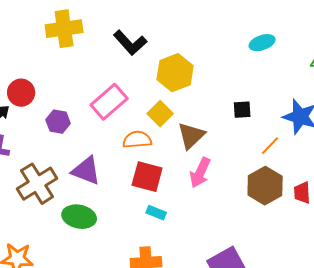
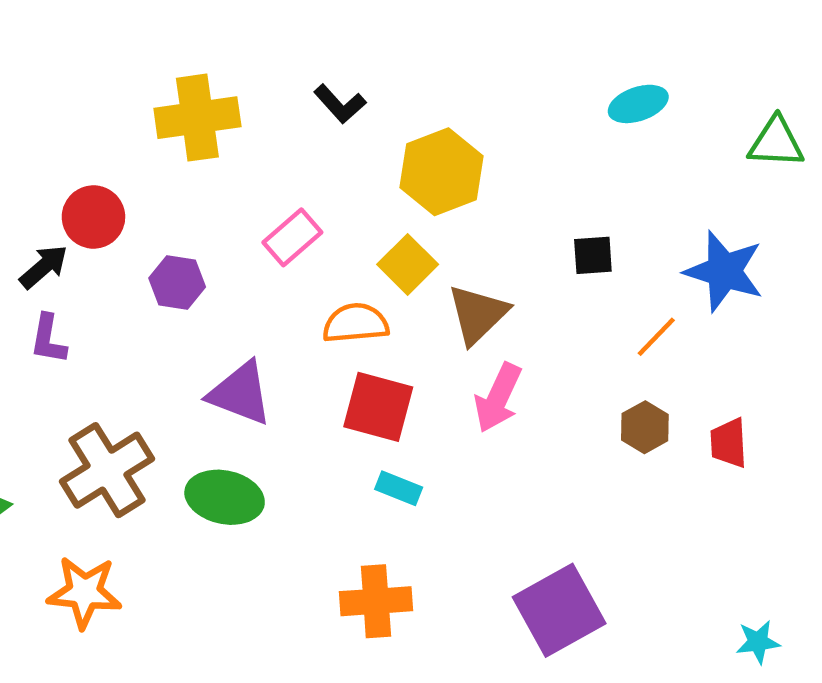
yellow cross: (64, 29) -> (197, 118), moved
black L-shape: (130, 43) -> (340, 104), size x0.7
pink rectangle: (109, 102) -> (292, 237), size x0.7
brown cross: (37, 184) -> (107, 470), moved
brown hexagon: (265, 186) -> (645, 427), size x0.6

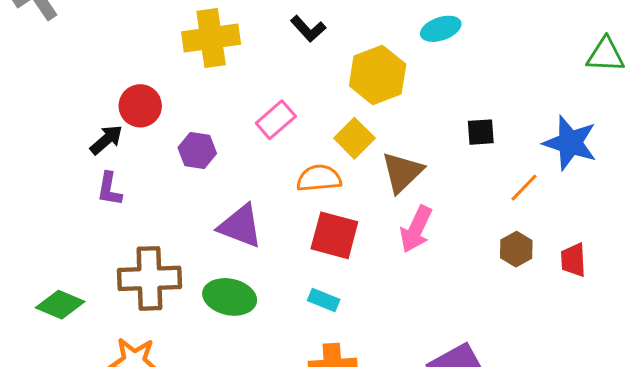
cyan ellipse: (638, 104) -> (441, 29), moved
brown cross: (107, 470) -> (149, 278), turned 30
cyan rectangle: (399, 488) -> (324, 300), moved

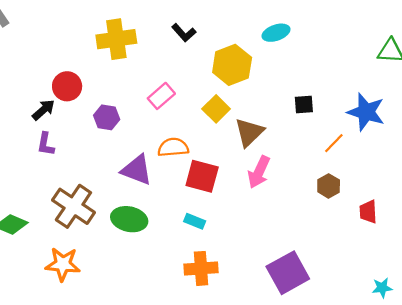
orange semicircle: (319, 178) -> (173, 147), moved
red trapezoid: (573, 260) -> (368, 212), moved
brown cross: (149, 278) -> (73, 206), turned 36

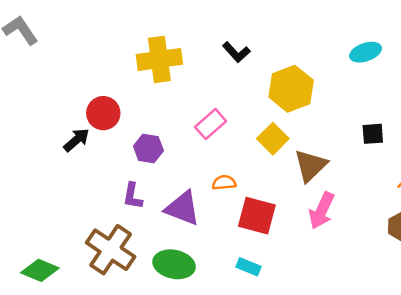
cyan ellipse: (276, 33) -> (366, 52), moved
purple L-shape: (46, 144) -> (133, 196), moved
orange semicircle: (173, 147) -> (224, 183), size x0.7

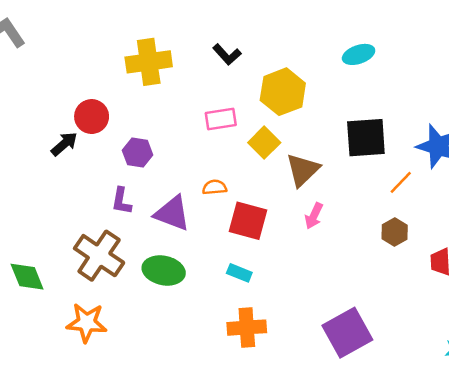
pink rectangle: (211, 124) -> (221, 119), moved, turned 32
black square: (373, 134) -> (366, 138), size x1.8
pink arrow: (322, 211) -> (314, 216), size x0.7
green diamond: (40, 270) -> (27, 277), turned 45

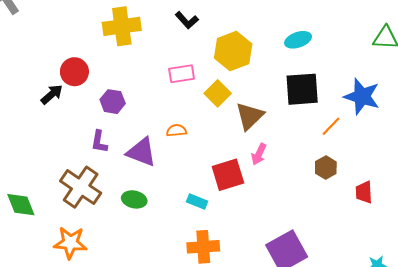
cyan ellipse: (359, 54) -> (298, 40), moved
red square: (248, 221) -> (228, 175), moved, turned -32
green ellipse: (164, 270) -> (134, 199), size x0.7

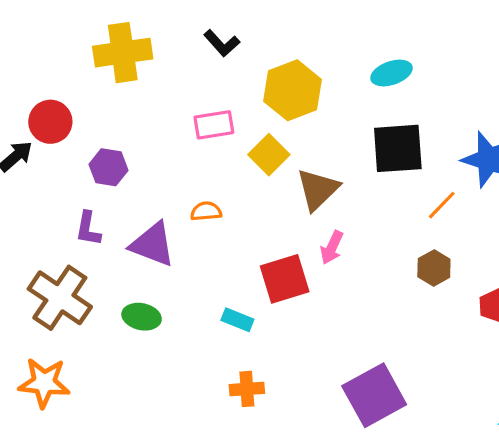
orange cross: (203, 247) -> (247, 389), size x0.7

